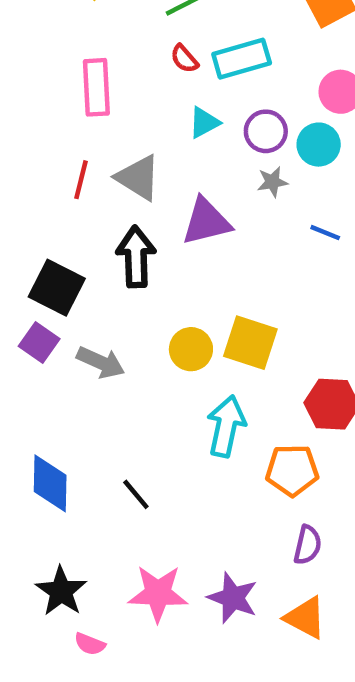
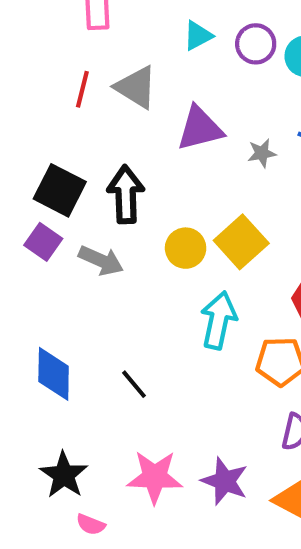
gray star: (272, 182) -> (262, 153), moved
black arrow: (136, 257) -> (126, 194), moved
yellow square: (250, 343) -> (241, 242), turned 30

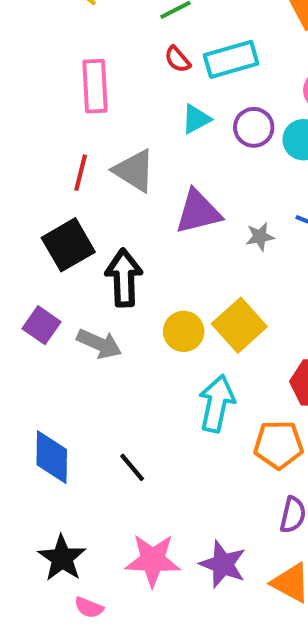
black square: (60, 190) -> (68, 245), moved, turned 33

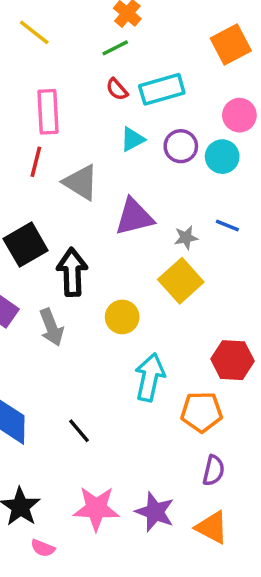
red line: (81, 173) -> (36, 162), moved
yellow square: (239, 325) -> (181, 281), moved
gray arrow: (99, 344) -> (51, 327), turned 45

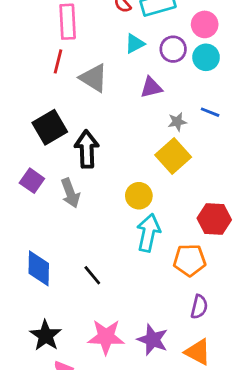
pink circle: (239, 115) -> (205, 24), moved
purple triangle: (134, 217) -> (151, 87), moved, size x0.7
yellow circle: (122, 317) -> (139, 196), moved

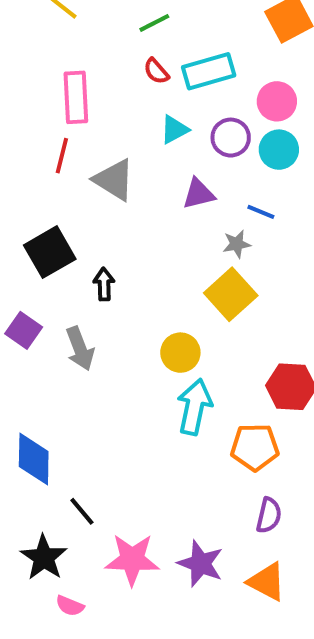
blue line: (210, 112) -> (261, 212), moved
black arrow: (87, 149) -> (104, 284), size x0.6
black line: (92, 275) -> (82, 511), moved

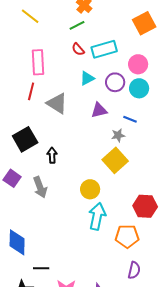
black line: (82, 511) -> (41, 268), turned -49

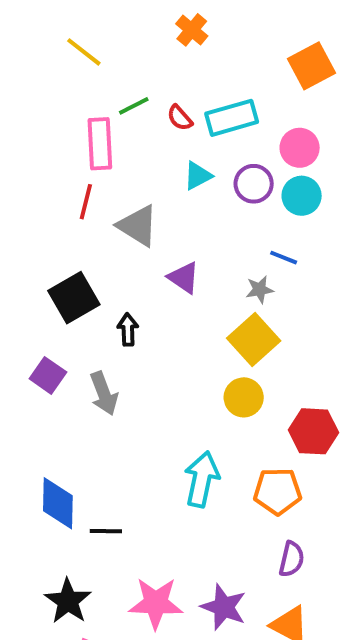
green line: (77, 25) -> (134, 106), moved
purple triangle: (99, 110) -> (184, 278), moved, turned 48
yellow circle: (90, 189) -> (244, 397), moved
cyan arrow: (97, 216) -> (202, 479), moved
black line: (41, 268) -> (106, 531), moved

